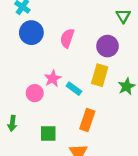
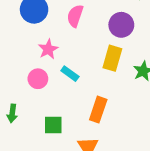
pink star: (53, 79) -> (48, 49), moved
cyan rectangle: (74, 89) -> (70, 74), moved

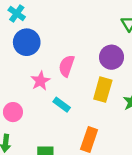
pink semicircle: (75, 16) -> (67, 66), moved
pink circle: (38, 79) -> (13, 112), moved

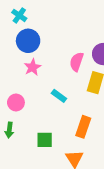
pink semicircle: (67, 66) -> (77, 62), moved
pink star: (40, 81) -> (32, 67), moved

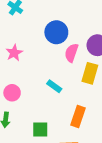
blue circle: (28, 41) -> (56, 32), moved
pink star: (32, 67) -> (14, 53), moved

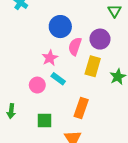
pink star: (14, 53) -> (50, 58), moved
pink circle: (12, 93) -> (37, 85), moved

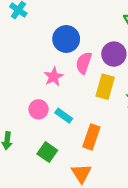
cyan rectangle: (58, 79) -> (64, 116), moved
green square: (45, 121) -> (47, 152), turned 35

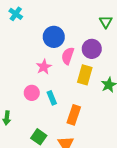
cyan rectangle: (64, 116) -> (52, 98), turned 32
green square: (47, 152) -> (39, 137), moved

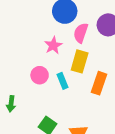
yellow rectangle: (85, 75) -> (80, 61), moved
orange rectangle: (74, 115) -> (99, 83), moved

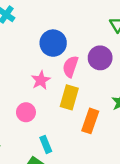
cyan rectangle: (62, 81) -> (46, 144), moved

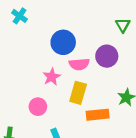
pink semicircle: (70, 67) -> (79, 64), turned -114
orange rectangle: (90, 121) -> (98, 115), turned 65

